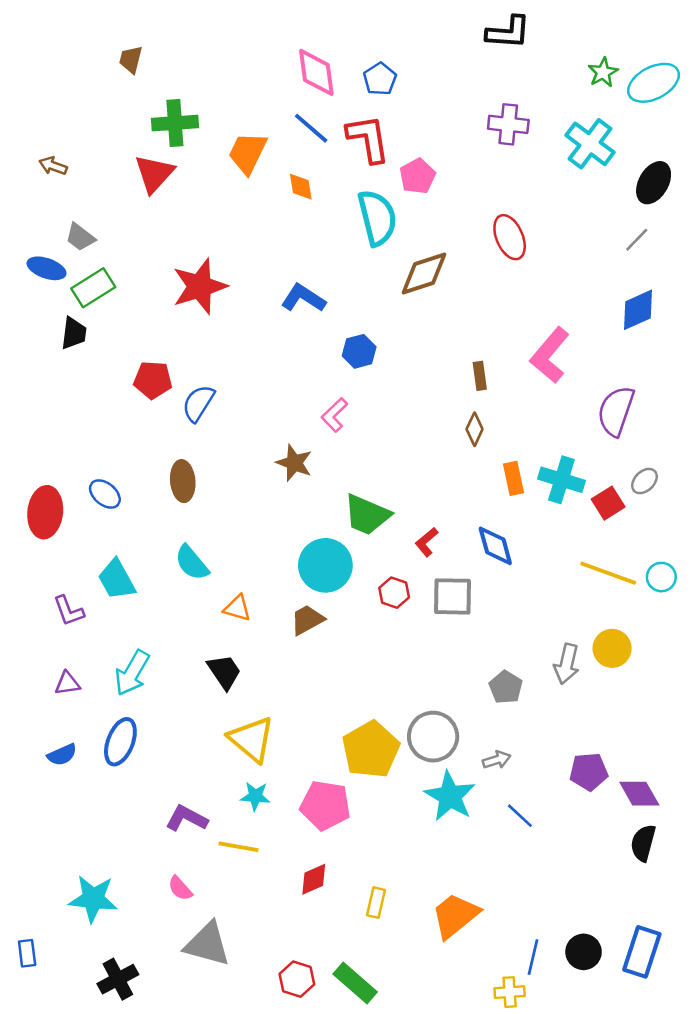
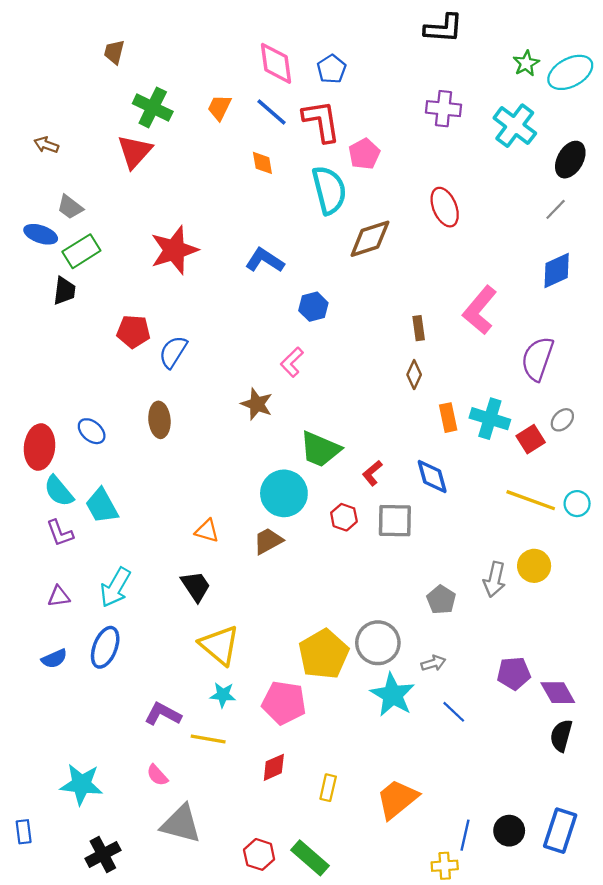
green cross: (175, 123) -> (153, 107), turned 30
orange trapezoid: (248, 153) -> (219, 107), moved, size x0.7
cyan semicircle: (192, 563) -> (59, 491), moved

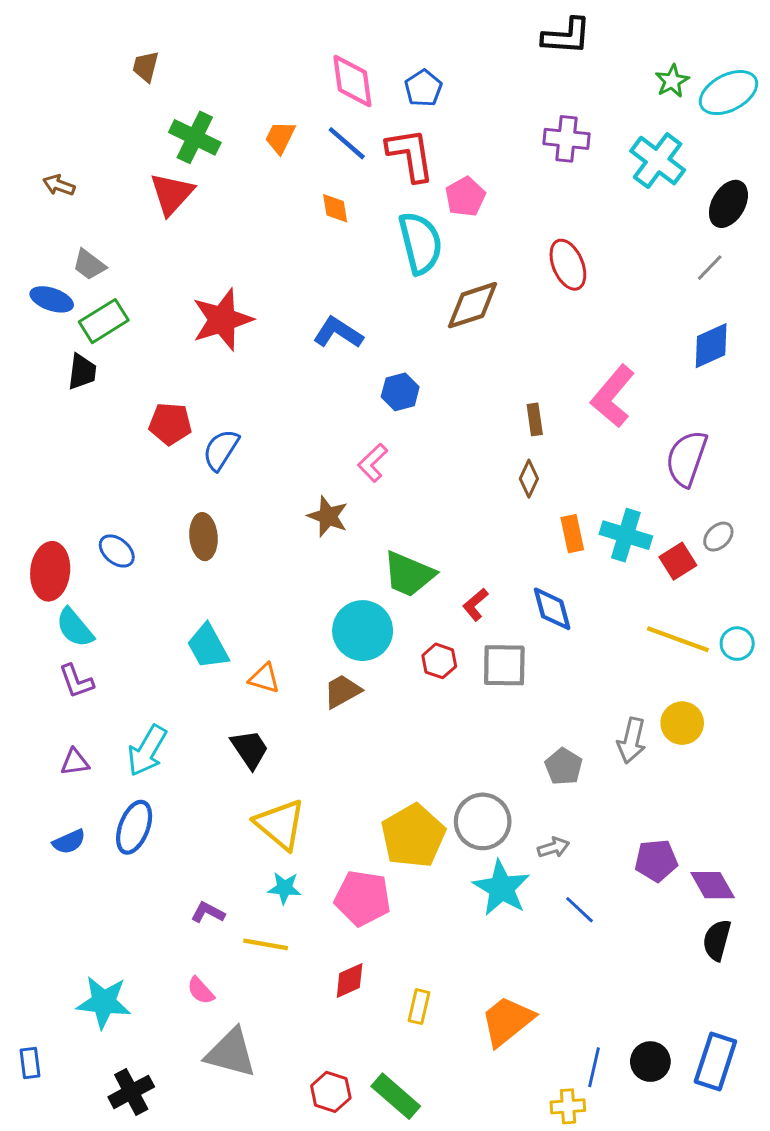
cyan trapezoid: (102, 506) -> (208, 646), moved
purple L-shape: (163, 714) -> (208, 913), size x0.7

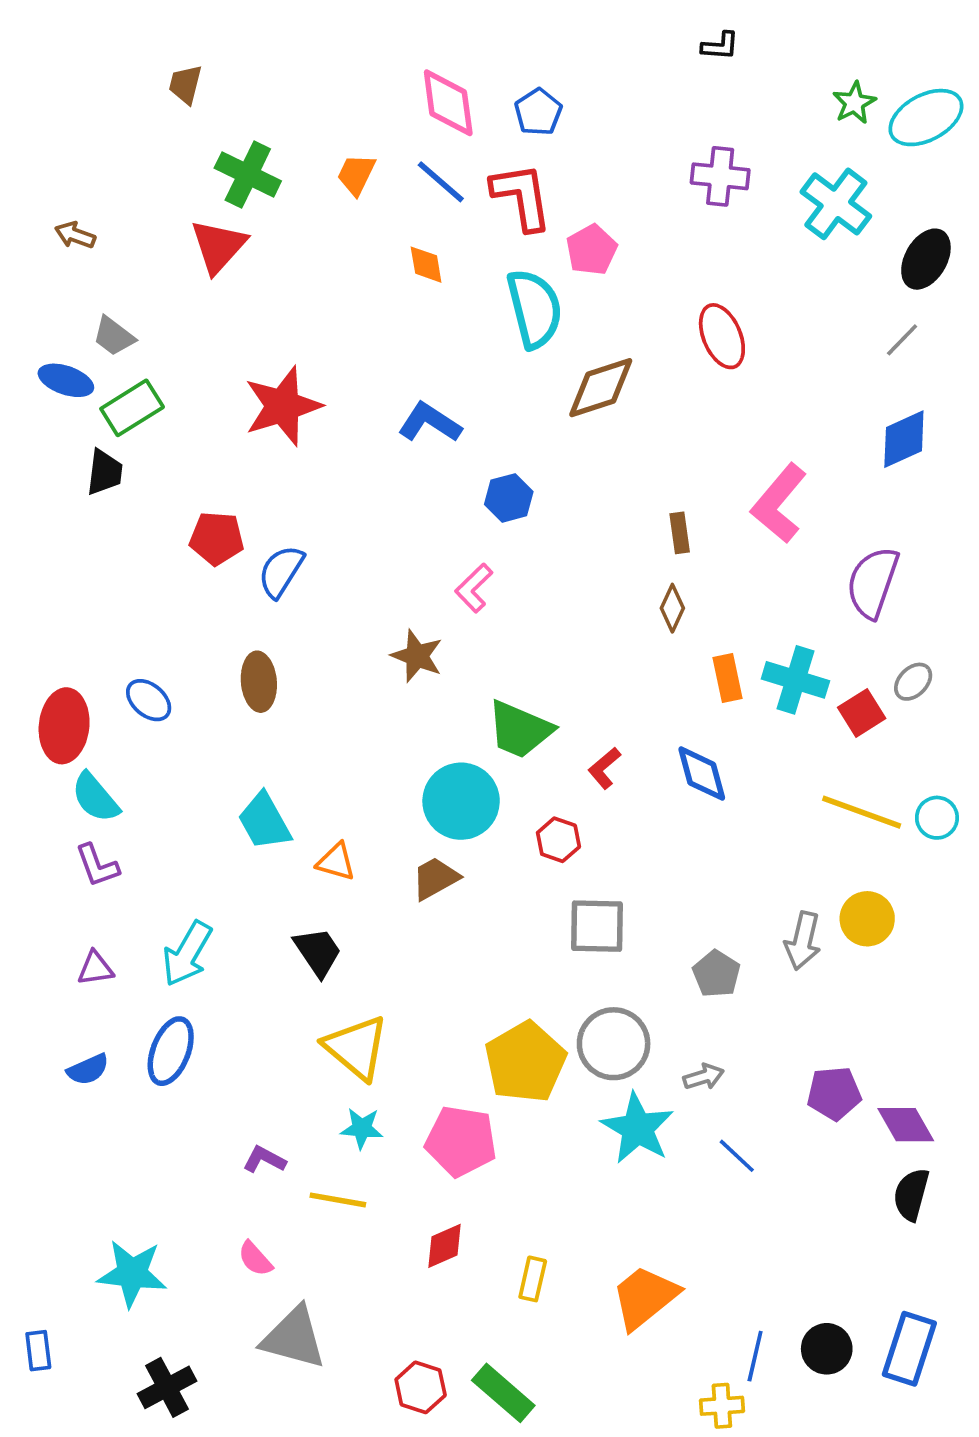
black L-shape: (566, 36) -> (720, 46), size x0.6
gray square: (504, 665) -> (597, 926), moved

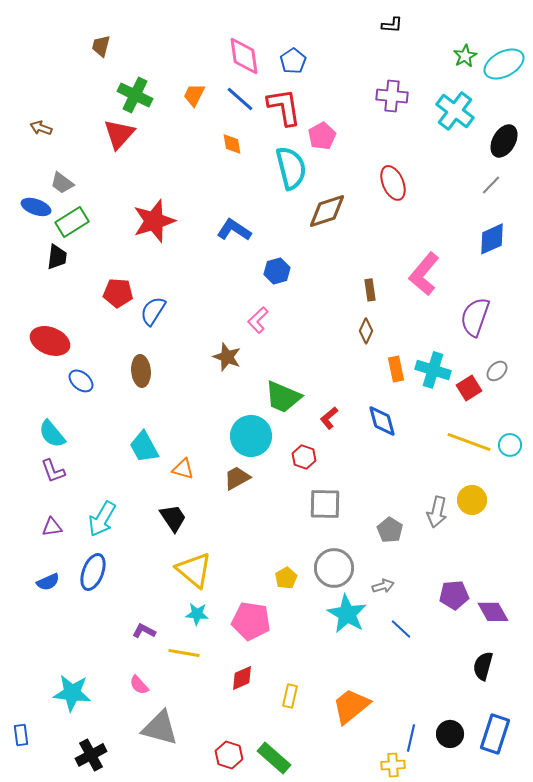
red ellipse: (64, 726) -> (50, 341), moved, turned -75
yellow pentagon: (525, 1062) -> (286, 578), size x0.5
black semicircle: (911, 1194) -> (483, 666), moved

